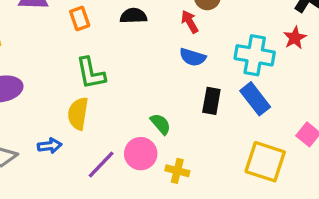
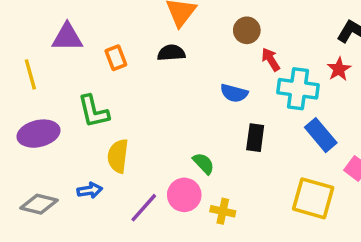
red arrow: (190, 22) -> (271, 59), moved
green L-shape: (91, 73) -> (93, 111), moved
blue rectangle: (255, 99) -> (321, 135), moved

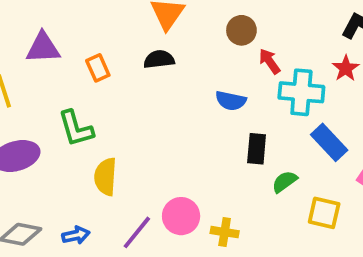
green semicircle: (204, 163) -> (285, 182), moved, turned -80
blue arrow: (90, 190) -> (76, 235), moved
yellow square: (313, 198) -> (324, 213), size x0.7

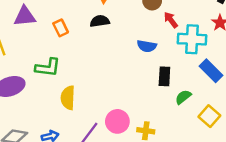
green L-shape: (76, 128) -> (48, 67), turned -65
yellow square: (324, 213) -> (209, 116), turned 30

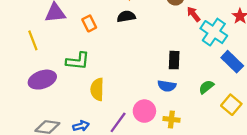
cyan cross: (192, 39) -> (214, 32), turned 32
blue semicircle: (147, 46) -> (167, 86), moved
black rectangle: (164, 76) -> (174, 60), moved

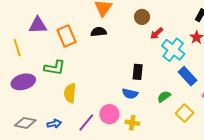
red arrow: (193, 14) -> (157, 33), turned -96
orange rectangle: (89, 23) -> (66, 36), size x1.5

